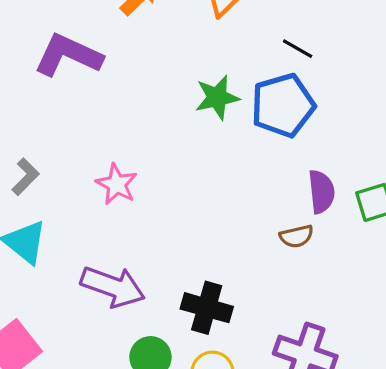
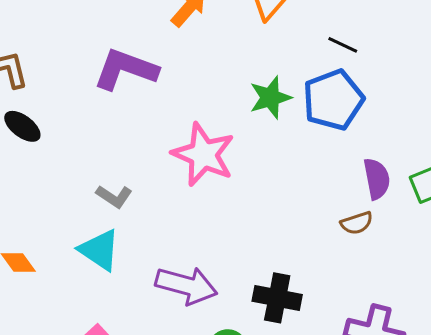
gray L-shape: (26, 177) -> (114, 196), moved, turned 84
pink star: (117, 184) -> (203, 155), moved, size x1.6

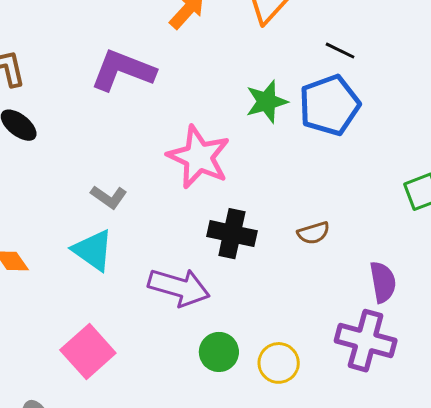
purple semicircle: (377, 179) -> (383, 282), moved
brown semicircle: (357, 223) -> (313, 233), moved
black cross: (277, 298) -> (232, 234), moved

